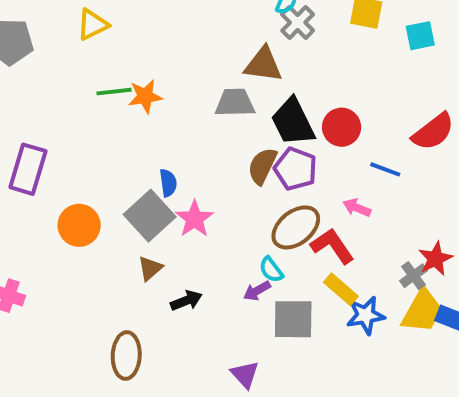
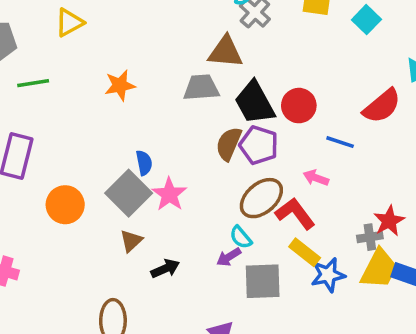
cyan square: (420, 36) -> (366, 20), turned -32
green line: (114, 92) -> (33, 83), moved
gray cross: (414, 276) -> (370, 237), turned 30

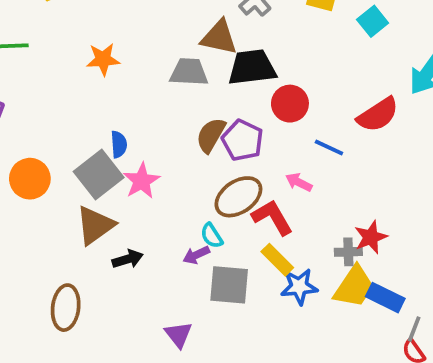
black trapezoid: (255, 103) -> (252, 67), moved, turned 105
brown triangle: (131, 241) -> (95, 225), size x1.6

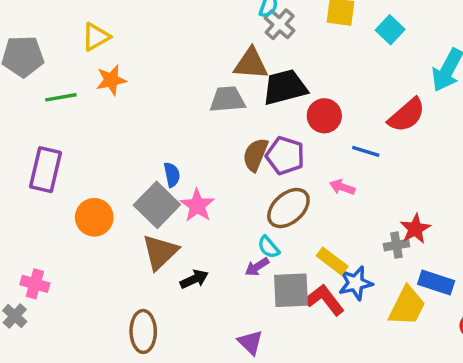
orange star: (103, 59) -> (111, 80), moved
red L-shape: (272, 217) -> (325, 300), moved
yellow trapezoid: (354, 287) -> (407, 306), moved

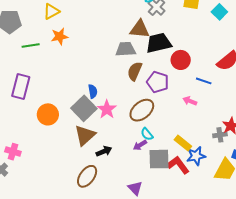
brown semicircle: (255, 155) -> (135, 71), moved
brown ellipse: (288, 208) -> (142, 110), moved
brown ellipse: (143, 331) -> (87, 176), moved, turned 35

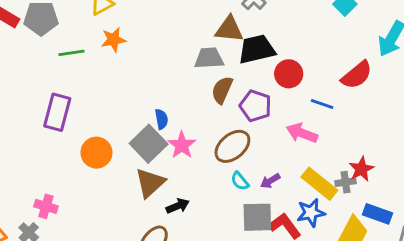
pink arrow: (190, 101) -> (302, 133), size x1.5
yellow rectangle: (183, 143) -> (319, 184), moved, size x1.4
purple arrow: (140, 145) -> (270, 181), moved

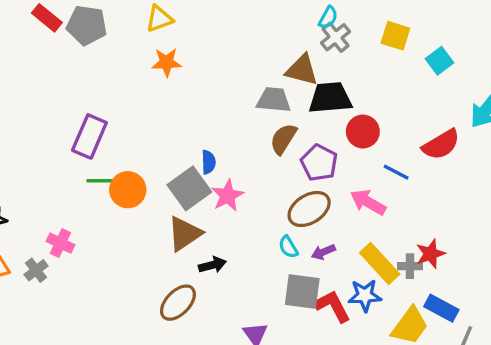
green line: (71, 53) -> (102, 181), moved
brown ellipse: (232, 146) -> (309, 209), moved

